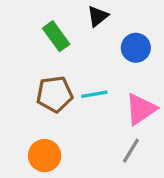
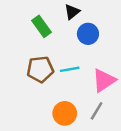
blue circle: (136, 48) -> (88, 34), moved
orange circle: (45, 156) -> (65, 113), moved

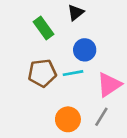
blue circle: (88, 34) -> (85, 50), moved

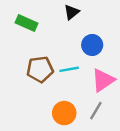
green rectangle: (43, 28) -> (26, 23), moved, turned -30
blue circle: (85, 50) -> (92, 45), moved

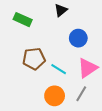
cyan line: (69, 69) -> (59, 69), moved, turned 42

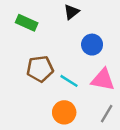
pink triangle: (88, 68) -> (103, 80), turned 45
gray line: (81, 94) -> (107, 114), moved

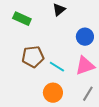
blue circle: (92, 45) -> (85, 37), moved
pink triangle: (103, 80) -> (85, 66), turned -30

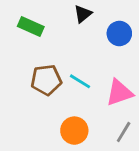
blue circle: (85, 37) -> (119, 33), moved
cyan line: (57, 67) -> (80, 81), moved

